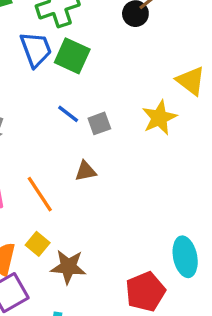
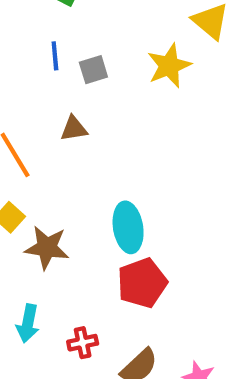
blue line: (68, 114) -> (55, 56), turned 45
cyan ellipse: (185, 257) -> (128, 227), moved

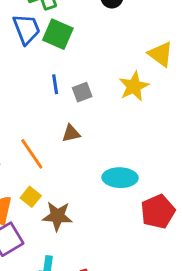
cyan ellipse: (128, 227) -> (120, 178), moved, turned -76
red pentagon: (142, 283) -> (158, 212), moved

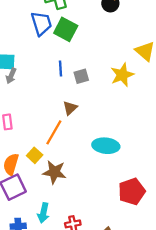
brown triangle: (71, 133) -> (70, 108), turned -35
orange line: (32, 154) -> (54, 132), moved, turned 60
red pentagon: (158, 212) -> (132, 191), moved

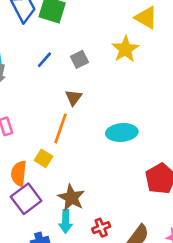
blue line: (61, 68) -> (44, 60), moved, turned 56
brown star: (54, 172) -> (71, 198), moved, turned 30

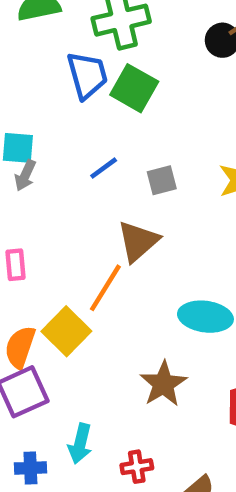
brown triangle: (74, 98) -> (138, 241), size x1.5
yellow square: (44, 158) -> (66, 331), size x1.5
brown star: (71, 198) -> (163, 384), moved

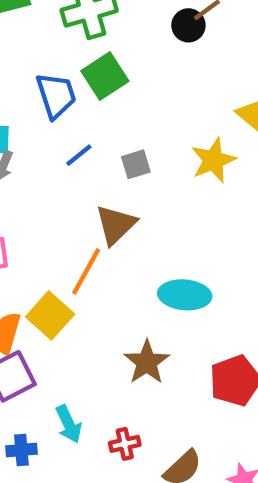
blue trapezoid: (87, 75) -> (56, 95), moved
green square: (134, 88) -> (105, 76), turned 30
cyan arrow: (80, 444) -> (69, 424), turned -36

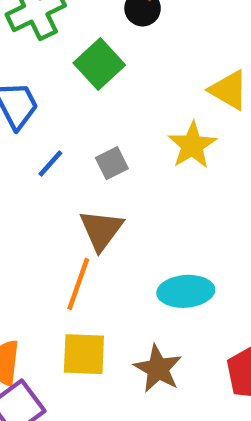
green square: (105, 76) -> (99, 64), moved
yellow square: (50, 315) -> (84, 354), moved, turned -30

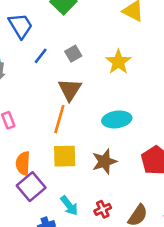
yellow star: (192, 145) -> (118, 62), moved
brown star: (158, 369) -> (104, 161), turned 30

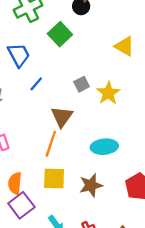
gray square: (73, 54) -> (82, 84), moved

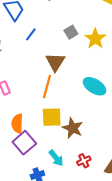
cyan ellipse: (104, 147) -> (95, 86), turned 40
brown star: (91, 185) -> (73, 128), moved, turned -30

